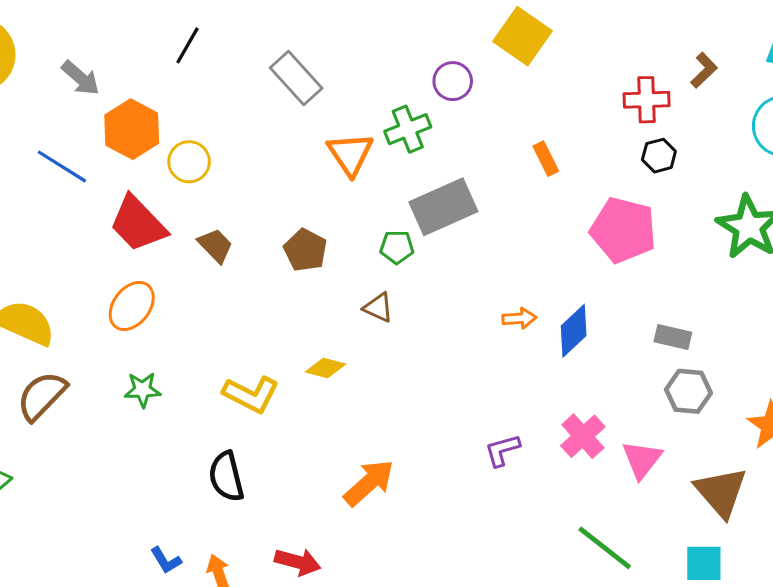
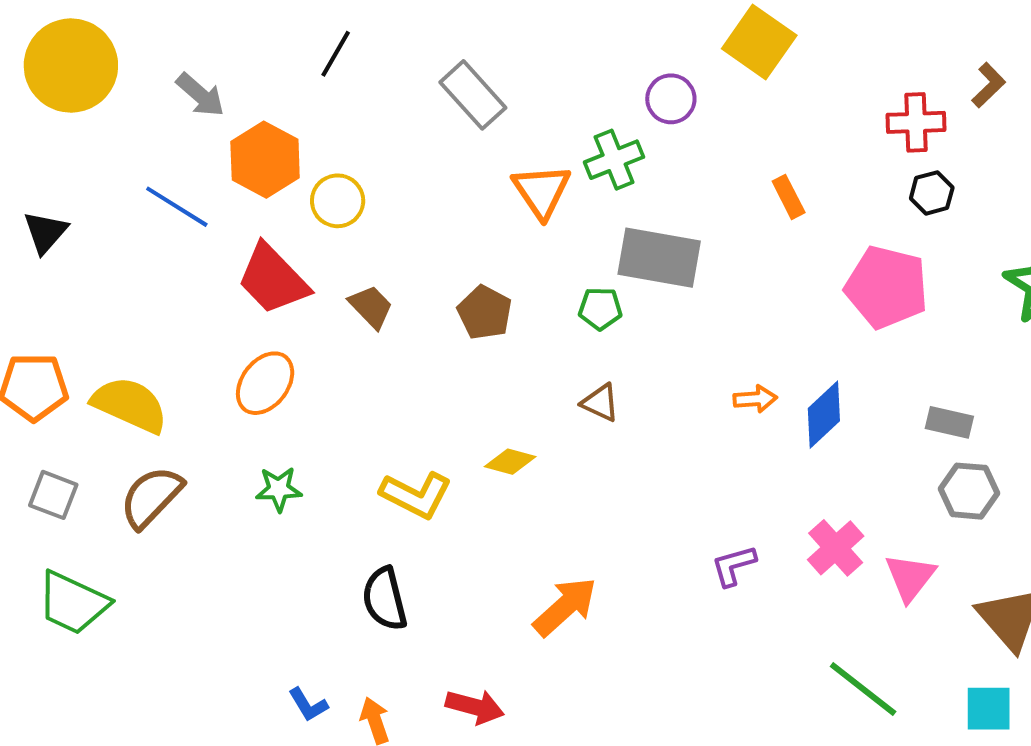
gray rectangle: (443, 207) -> (659, 258), turned 34
brown triangle: (378, 308) -> (600, 403), moved

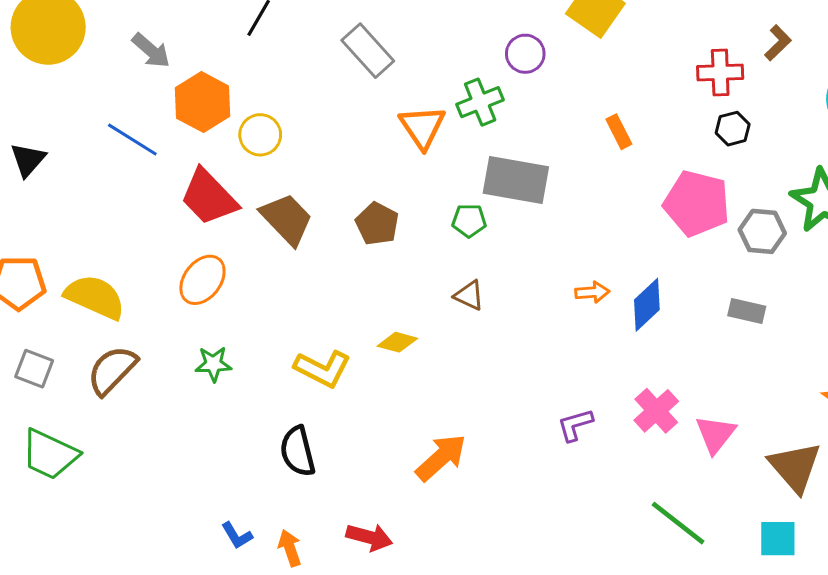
brown trapezoid: (371, 307) -> (287, 219), size x1.5
gray hexagon: (969, 491) -> (762, 231), moved

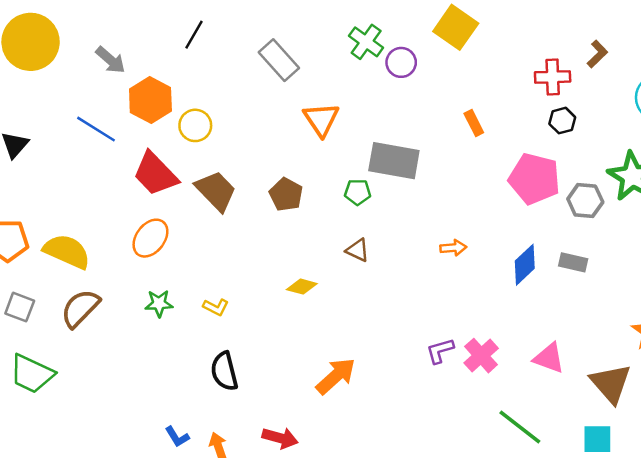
green cross: (480, 102) -> (366, 42), moved, turned -32
blue diamond: (647, 305) -> (525, 265), moved
yellow L-shape: (323, 369) -> (216, 307), moved, size x0.6
pink cross: (656, 411) -> (481, 356), moved
pink triangle: (715, 434) -> (549, 358), turned -48

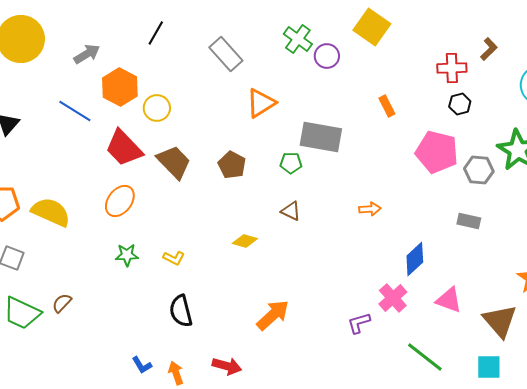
gray arrow: (110, 60) -> (87, 54), turned -72
orange triangle: (321, 119) -> (261, 103), turned 32
blue diamond: (525, 265) -> (415, 259), moved
brown semicircle: (80, 308) -> (62, 303), moved, size x0.6
purple L-shape: (440, 351) -> (359, 323), moved

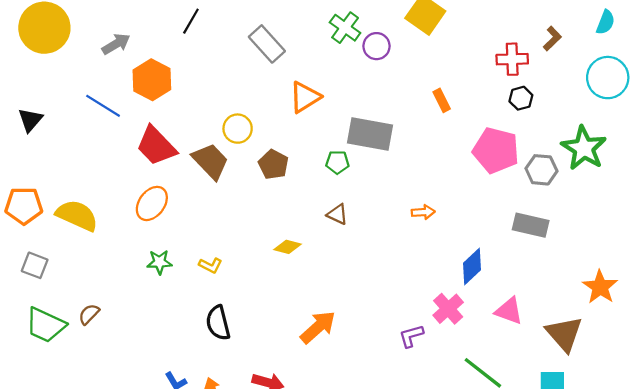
yellow circle: (157, 108) -> (238, 129), moved
gray rectangle: (469, 221) -> (531, 225), size x1.4

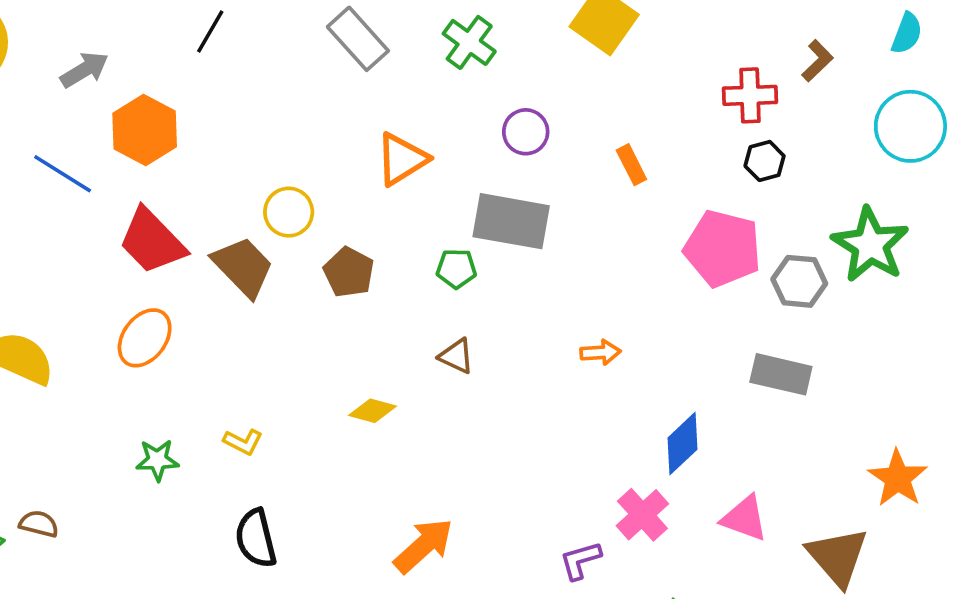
gray rectangle: (267, 44) -> (358, 39), moved
purple circle: (377, 46) -> (526, 132), moved
green star: (159, 262) -> (157, 460), moved
brown semicircle: (89, 314) -> (39, 524), turned 60

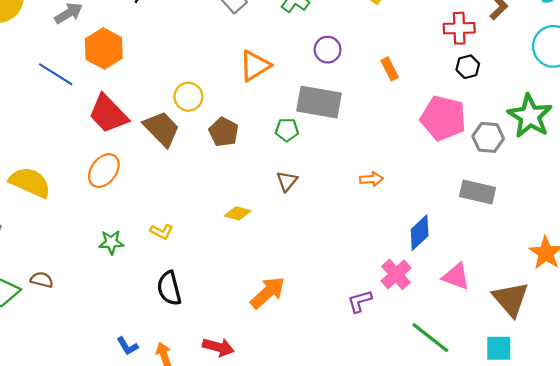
brown triangle: (456, 356) -> (287, 181), turned 45

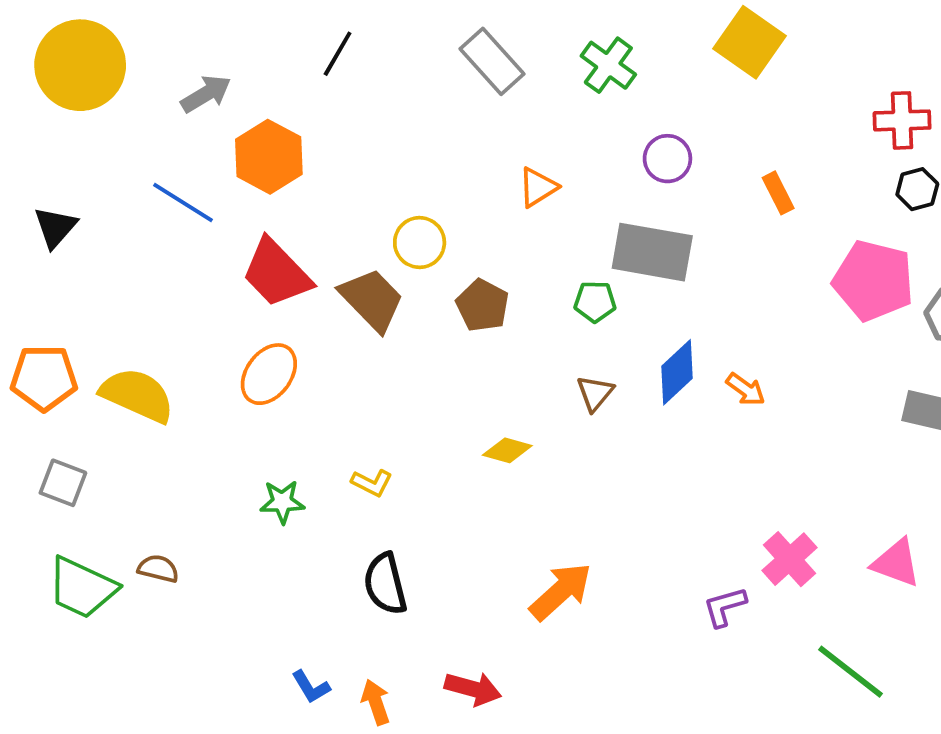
orange triangle: (255, 66) -> (538, 187), size x0.7
orange arrow: (371, 179) -> (746, 389), turned 40
blue diamond: (420, 233) -> (677, 372), moved

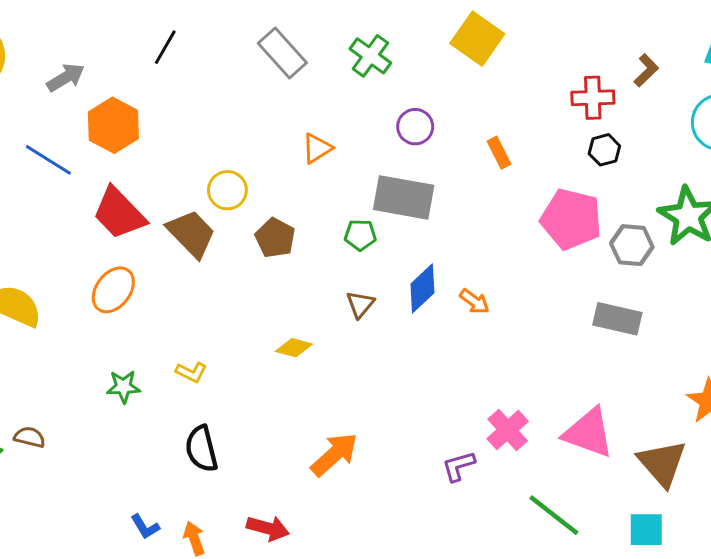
pink triangle: (896, 563) -> (589, 433), size x1.4

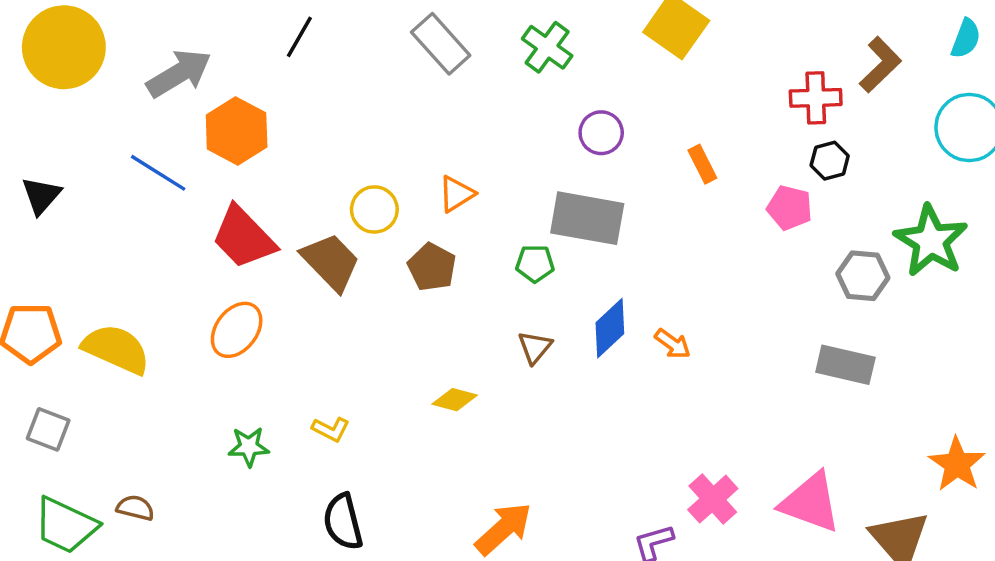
brown L-shape: (646, 70) -> (880, 65), size x1.4
gray arrow: (66, 78) -> (179, 73), size x1.4
orange triangle: (317, 148) -> (456, 194), moved
pink pentagon: (571, 219) -> (790, 208), moved, size x0.6

